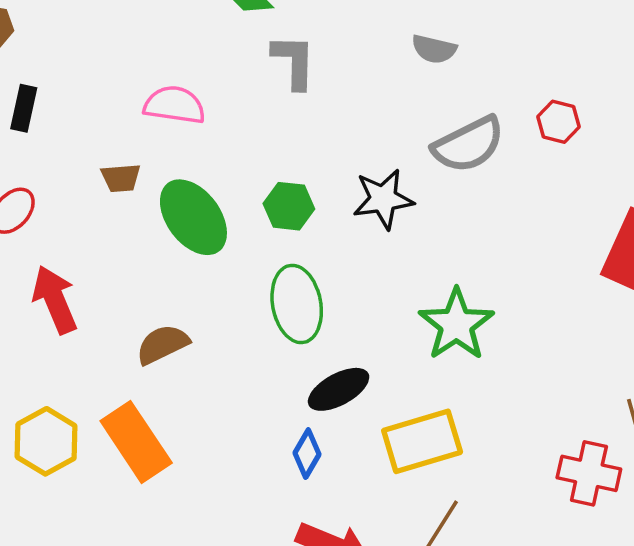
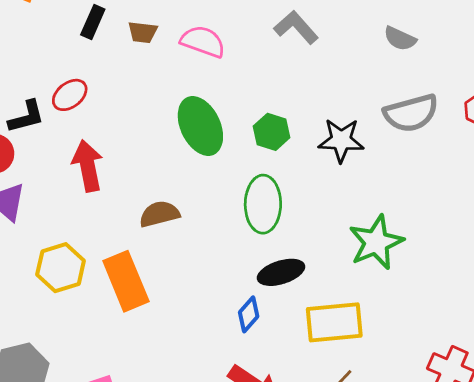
gray L-shape: (294, 62) -> (296, 27), turned -54
brown trapezoid: (121, 178) -> (143, 32), moved

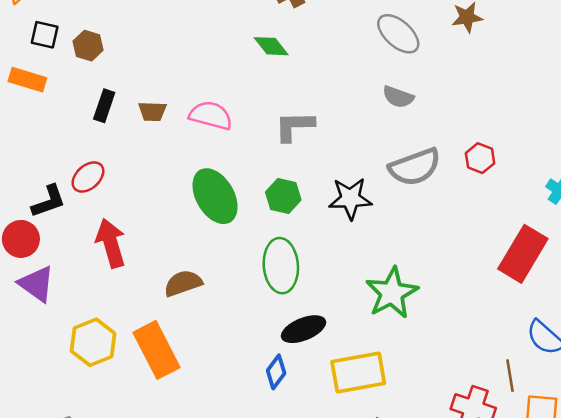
gray L-shape: (296, 27) -> (294, 126), moved, turned -45

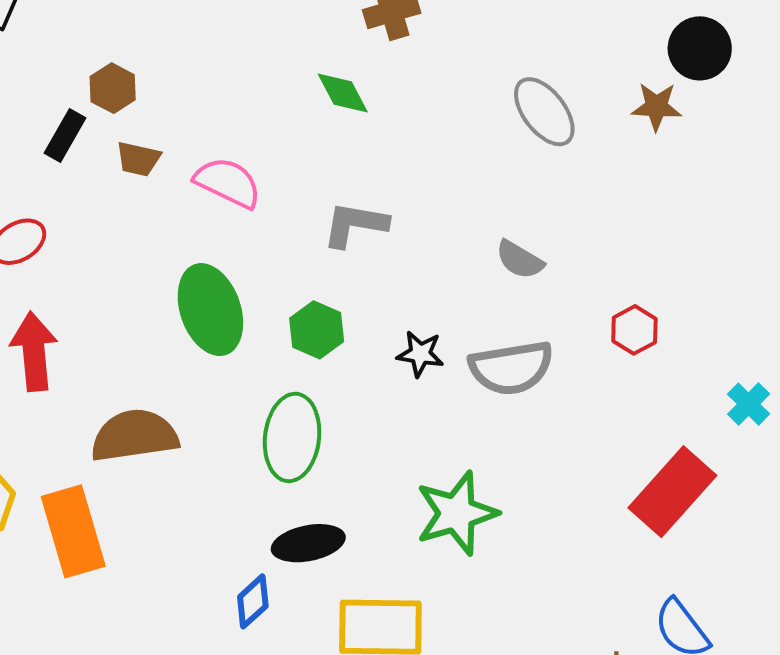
brown hexagon: (88, 46) -> (113, 88), moved
gray semicircle: (398, 97) -> (520, 260), moved
gray semicircle: (415, 167) -> (511, 368), moved
black star: (350, 199) -> (420, 354), size x0.7
brown semicircle: (183, 283) -> (134, 436), size x1.4

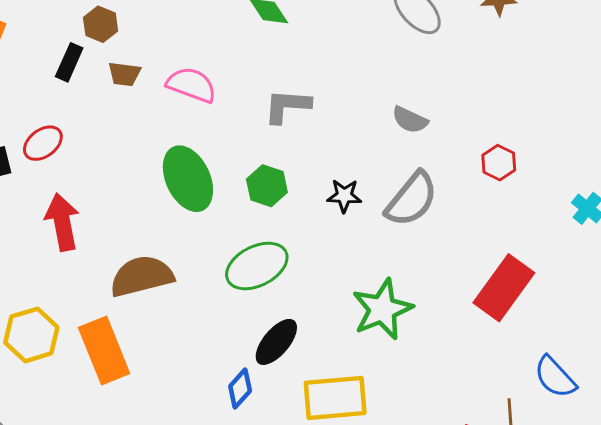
gray semicircle: (511, 368) -> (412, 199), turned -36
green ellipse: (292, 437) -> (257, 266), turned 62
red rectangle: (672, 492) -> (504, 288), moved
black ellipse: (308, 543) -> (276, 342), turned -33

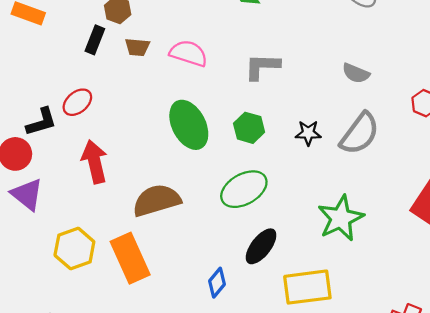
blue diamond: (240, 389) -> (217, 283), moved

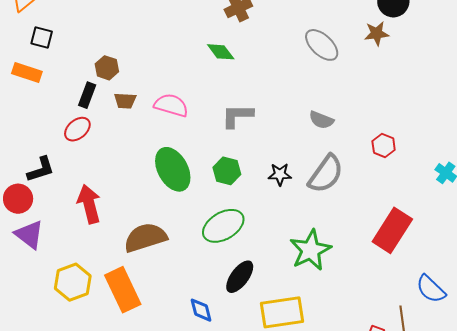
red ellipse: (77, 102) -> (77, 129), moved
blue diamond: (217, 283) -> (201, 310), turned -52

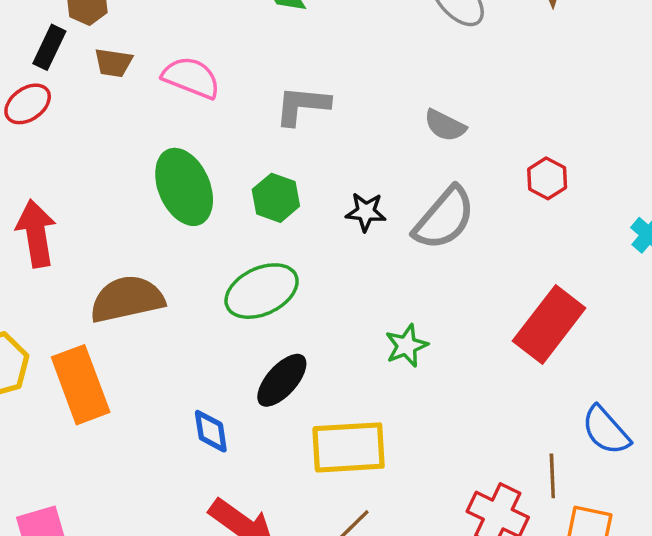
green star: (310, 250) -> (407, 346), size x0.6

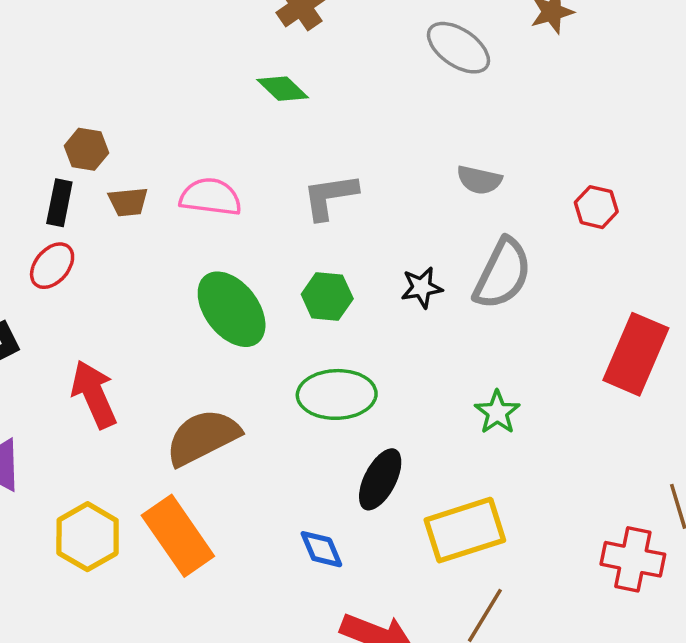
green ellipse: (262, 291) -> (337, 394), turned 38

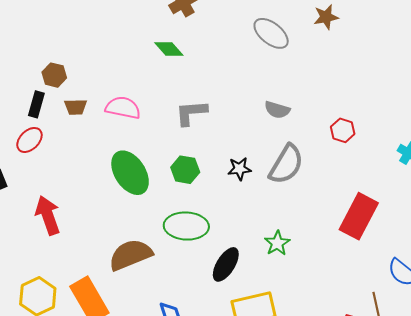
brown semicircle: (203, 437) -> (130, 255), moved
black ellipse: (380, 479) -> (226, 264), moved

